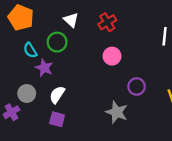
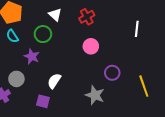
cyan semicircle: (30, 50) -> (12, 36), moved
white semicircle: (57, 95) -> (54, 81), moved

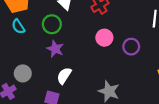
purple star: (32, 56) -> (55, 49), moved
purple circle: (112, 73) -> (131, 47), moved

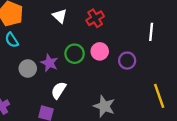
green circle: (52, 24) -> (75, 54), moved
gray circle: (23, 73) -> (28, 69), moved

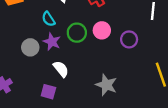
cyan semicircle: (12, 40) -> (48, 19), moved
white semicircle: (59, 90) -> (61, 69), turned 108

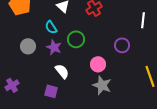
pink circle: (102, 30) -> (98, 64), moved
gray circle: (30, 47) -> (28, 46), moved

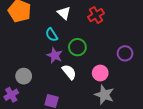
gray circle: (28, 46) -> (24, 76), moved
white semicircle: (62, 71) -> (69, 72), moved

